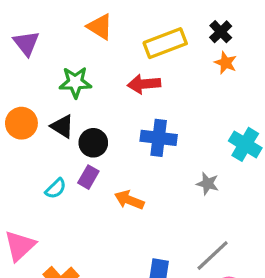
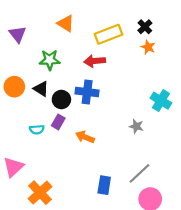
blue cross: (159, 138) -> (87, 92), moved
cyan semicircle: (56, 189) -> (37, 129), turned 40

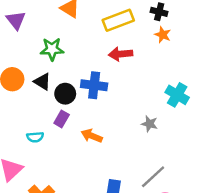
black cross: (145, 27) -> (159, 12), turned -32
red arrow: (95, 61) -> (121, 54), moved
cyan semicircle: (37, 129) -> (35, 137), moved

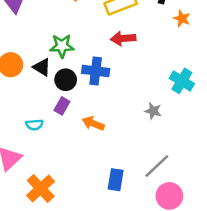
orange star: (163, 35) -> (182, 18), moved
green star: (52, 49) -> (62, 46), moved

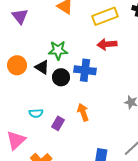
purple rectangle: (62, 106) -> (58, 123), moved
orange arrow: (93, 123) -> (83, 112), turned 48

